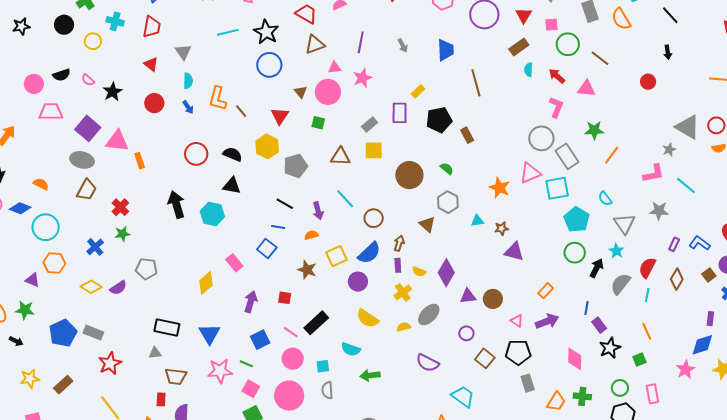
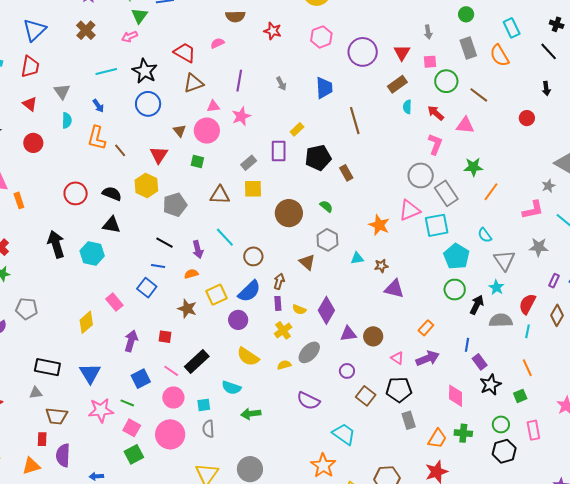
blue arrow: (188, 107) -> (98, 106), moved
gray semicircle: (621, 284) -> (501, 320), turned 50

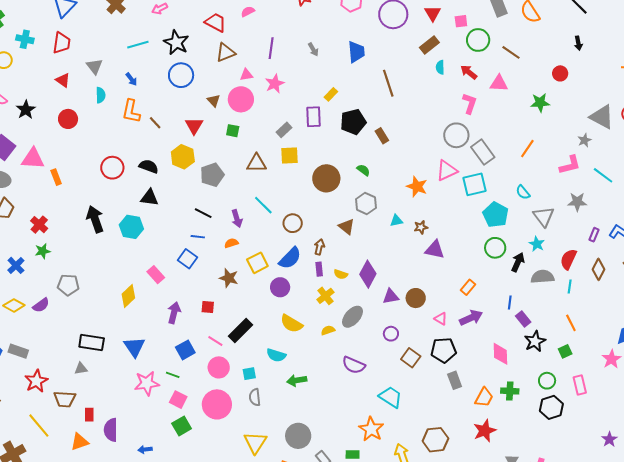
green star: (473, 167) -> (540, 103), moved
brown trapezoid: (57, 416) -> (65, 399), moved

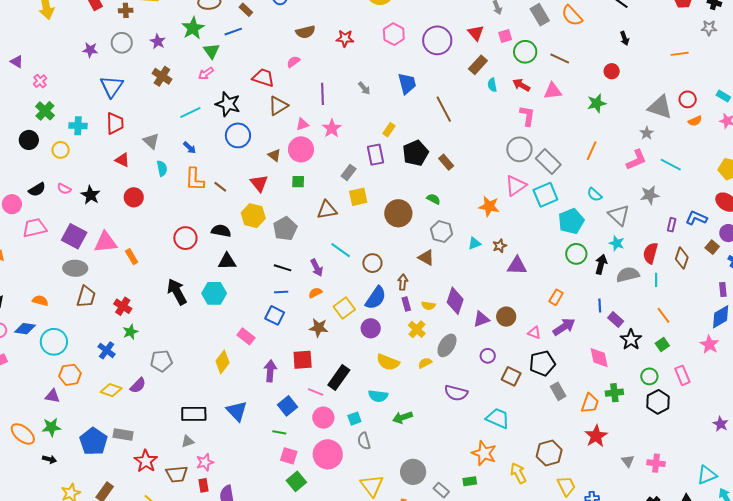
cyan pentagon: (496, 215) -> (571, 221), turned 30
red square: (208, 307) -> (303, 360), size x1.5
pink star: (147, 383) -> (205, 462), moved, size x0.7

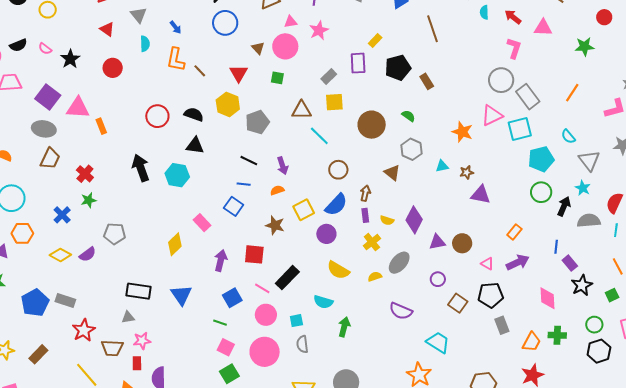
cyan line: (341, 250) -> (319, 136), moved
green arrow: (403, 417) -> (344, 327), turned 114

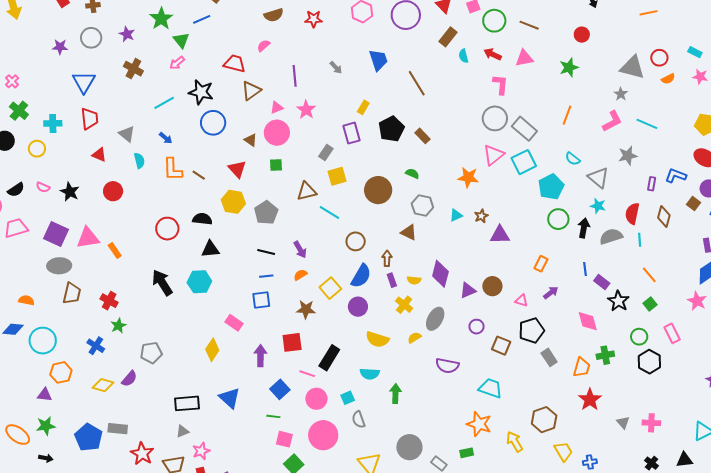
blue square: (234, 206) -> (261, 300), turned -30
purple arrow: (518, 262) -> (551, 293), size x0.7

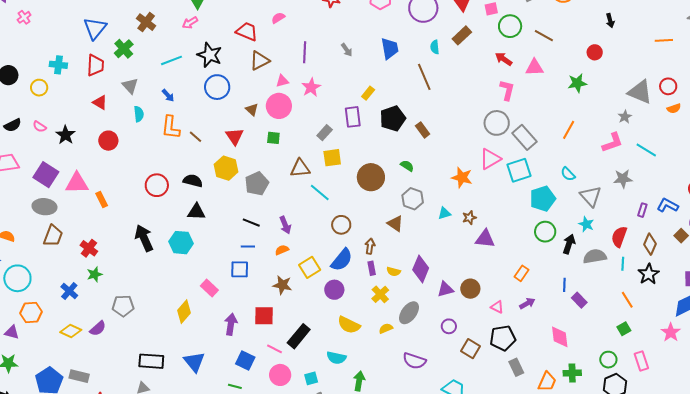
cyan semicircle: (464, 56) -> (435, 47), moved
green cross: (19, 111) -> (124, 49), moved
black star: (618, 301) -> (649, 274), moved
blue square: (280, 389) -> (245, 360), turned -30

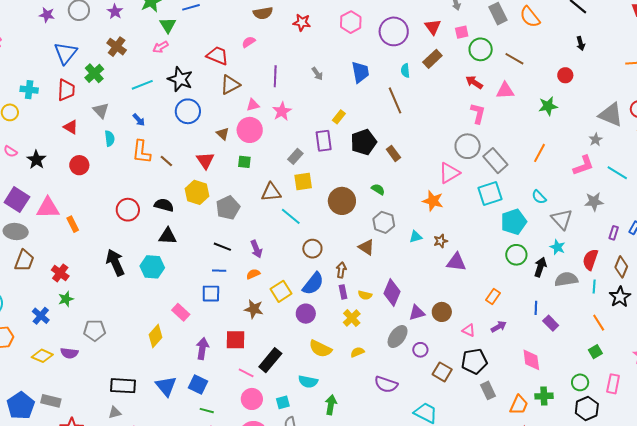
pink triangle: (490, 159) -> (449, 173), moved
gray ellipse: (409, 313) -> (398, 337), moved
purple semicircle: (98, 328) -> (69, 353), turned 48
blue square: (245, 360) -> (198, 384), moved
pink rectangle: (641, 361) -> (613, 384), turned 30

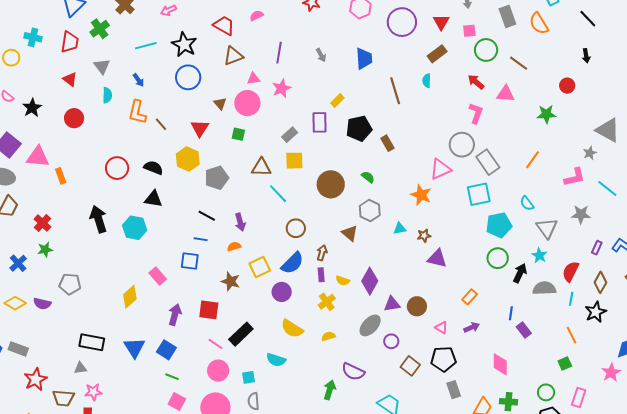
cyan semicircle: (405, 71) -> (427, 81), moved
green arrow: (331, 405) -> (330, 390), moved

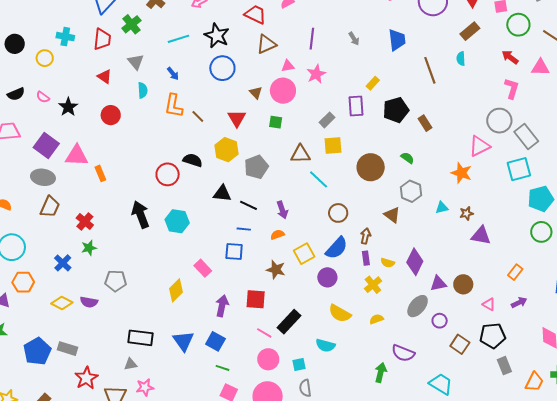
red circle: (117, 168) -> (168, 174), moved
black triangle: (153, 199) -> (222, 193), moved

